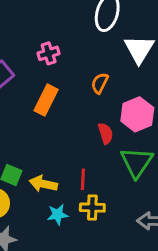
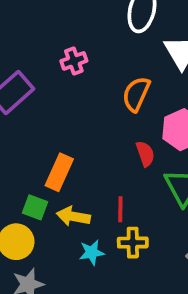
orange semicircle: (100, 83) -> (136, 94), size x1.4
orange rectangle: (46, 100) -> (59, 172), moved

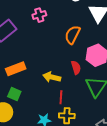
orange rectangle: (59, 172) -> (16, 69), moved, turned 42
yellow arrow: (73, 216) -> (52, 77), moved

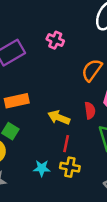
pink cross: (39, 15) -> (55, 40), turned 32

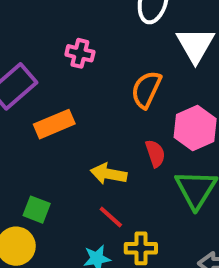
orange rectangle: (17, 101) -> (54, 124), moved
red line: (66, 144) -> (111, 217), moved, turned -49

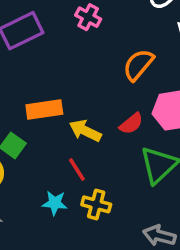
orange rectangle: (54, 124) -> (44, 109), moved
red semicircle: (155, 153) -> (131, 124), turned 55

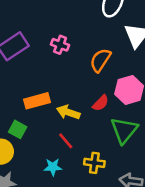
pink cross: (88, 17) -> (60, 45), moved
yellow cross: (96, 204) -> (94, 163), moved

